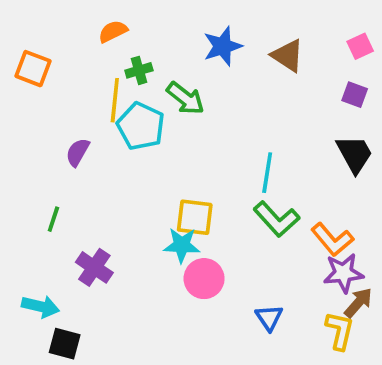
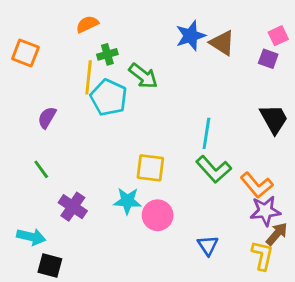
blue star: (223, 46) -> (191, 36), moved
purple square: (355, 95) -> (268, 59), moved
purple semicircle: (78, 152) -> (47, 118), moved
green line: (53, 219) -> (41, 169), turned -54
cyan star: (182, 245) -> (127, 201), moved

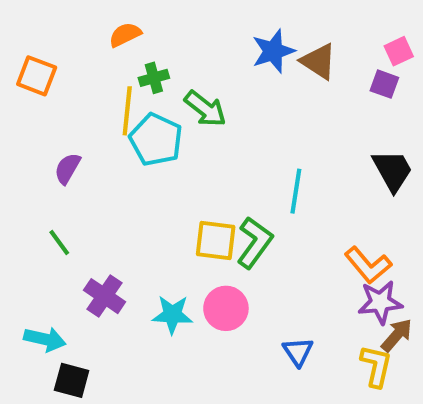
green L-shape: (214, 169) -> (255, 243), moved, turned -102
cyan star: (127, 201) -> (172, 315), moved

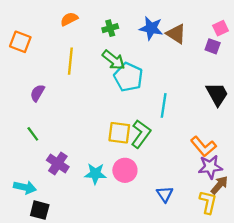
blue star: (273, 51) -> (151, 28), turned 30
green cross: (154, 78) -> (110, 28), moved
cyan pentagon: (156, 140) -> (128, 77), moved

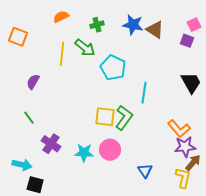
green arrow: (114, 60) -> (85, 48), moved

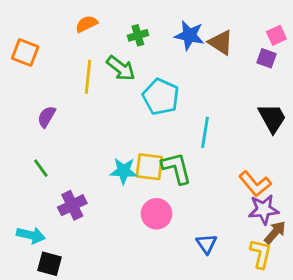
green L-shape: (124, 118) -> (176, 168), turned -50
purple cross: (51, 144) -> (72, 205), turned 30
cyan star: (84, 153) -> (124, 171), moved

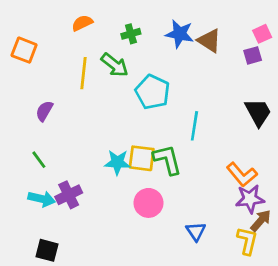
purple square: (266, 58) -> (253, 55), turned -36
cyan arrow: (31, 235) -> (42, 199), moved

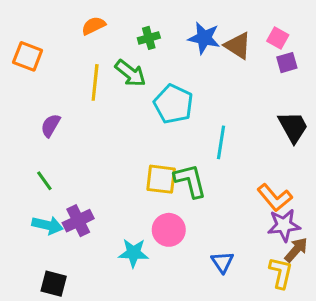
pink square: (262, 34) -> (278, 38), moved, turned -36
cyan star: (117, 162) -> (133, 253), moved

